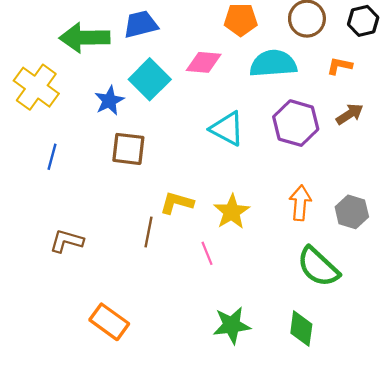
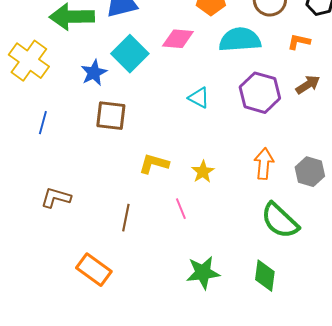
cyan triangle: (227, 129) -> (199, 98), size x0.7
yellow star: (232, 212) -> (203, 172), size x0.7
brown line: (149, 232) -> (126, 218), moved

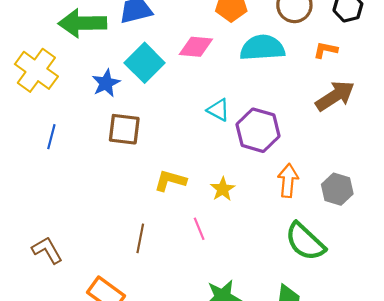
brown arrow: (308, 85) -> (335, 96), size x1.5
purple hexagon: (260, 93) -> (258, 130), moved
brown L-shape: (56, 198) -> (47, 250), moved, turned 44

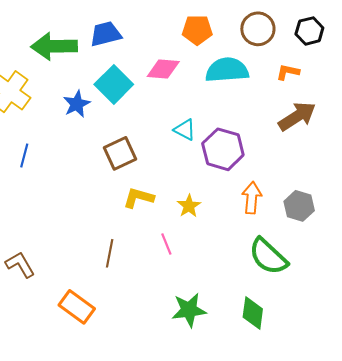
brown square: (124, 129) -> (120, 153), moved, turned -32

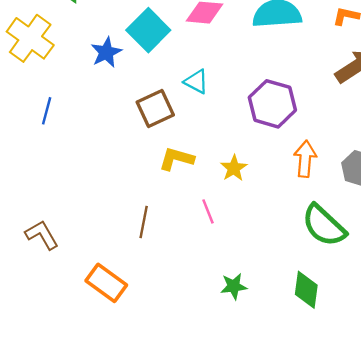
cyan triangle: (185, 130) -> (196, 82), moved
green star: (189, 310) -> (234, 286), size x0.7

